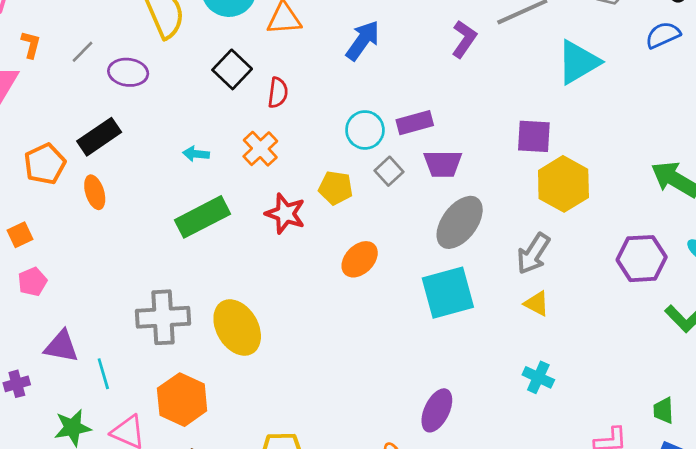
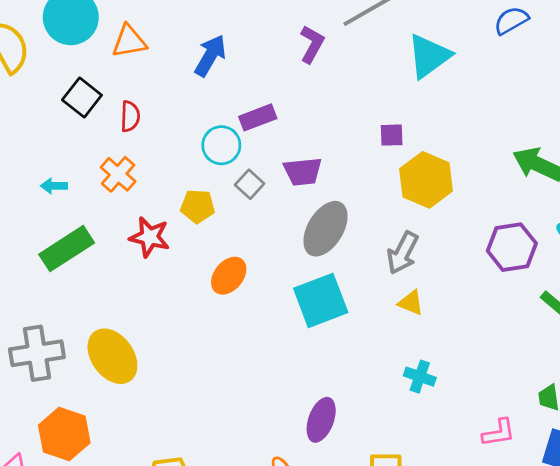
purple rectangle: (415, 123) -> (258, 117), moved
purple square: (534, 136) -> (392, 135), size x0.7

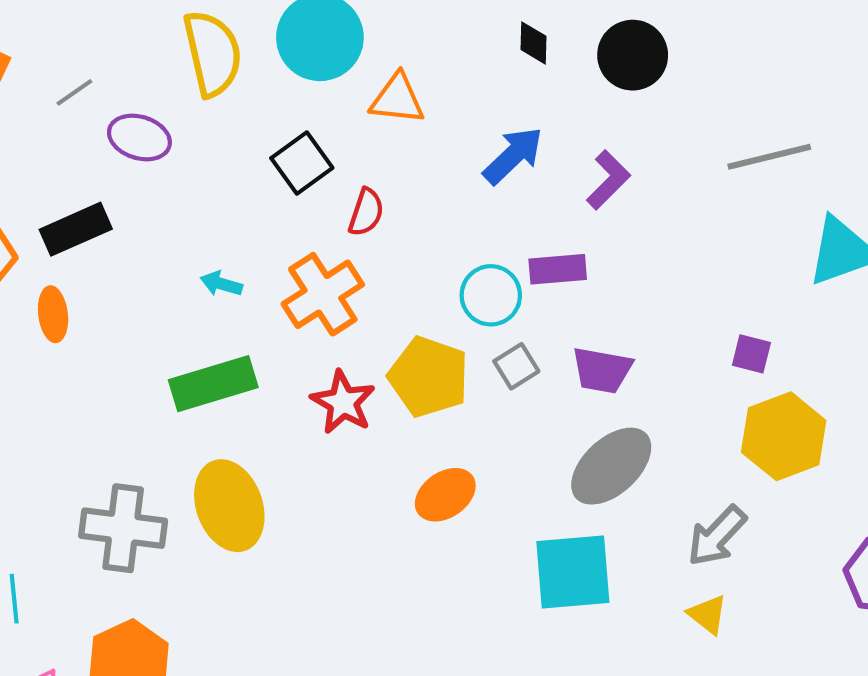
purple L-shape: (312, 44) -> (608, 180), moved
orange cross: (118, 174) -> (323, 294), size x1.4
yellow pentagon: (198, 206) -> (429, 377), size x1.5
yellow ellipse: (112, 356) -> (229, 506), moved

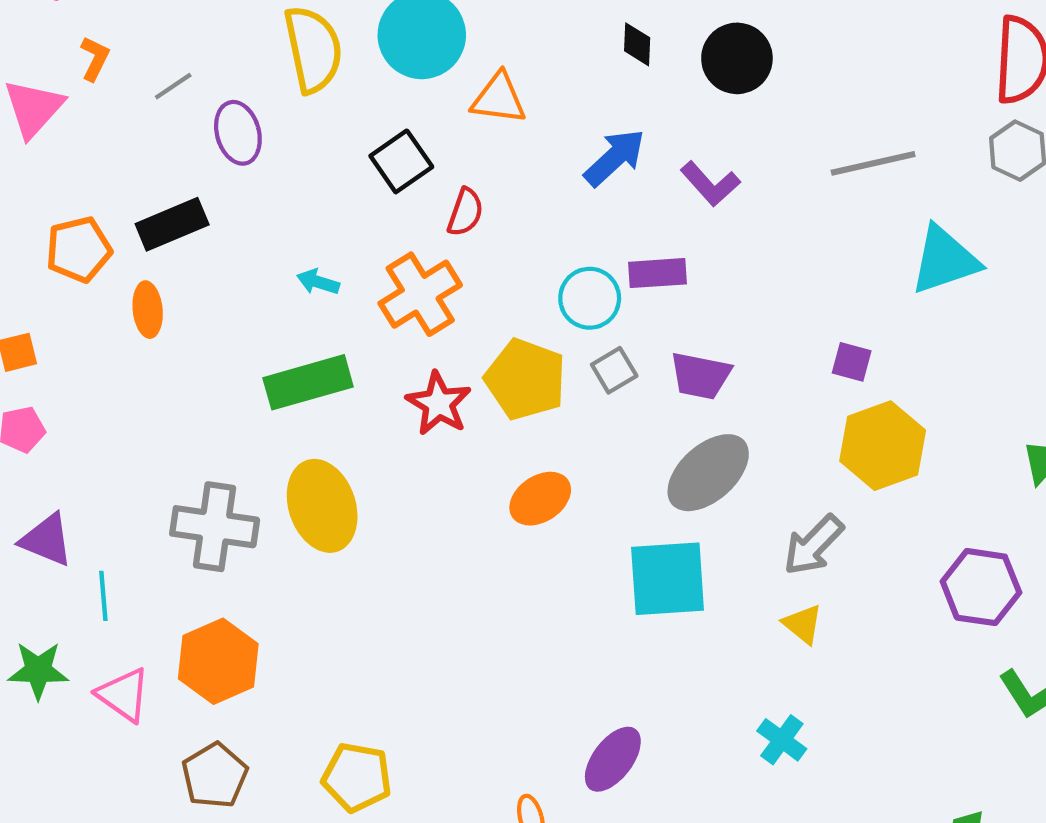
purple ellipse: (139, 137) -> (238, 133), turned 56
purple L-shape: (608, 180) -> (710, 184), turned 92

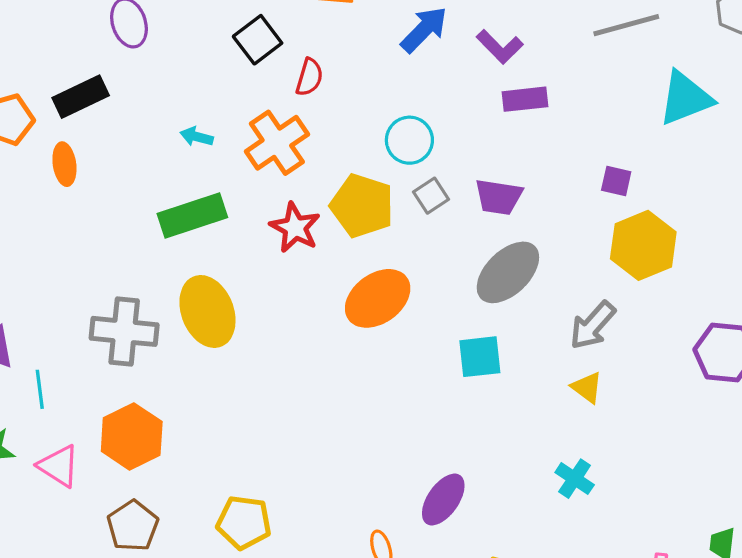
purple rectangle: (658, 273) -> (525, 99), moved
orange ellipse: (540, 499) -> (378, 298), size x1.4
cyan square: (668, 579) -> (480, 357), size x0.7

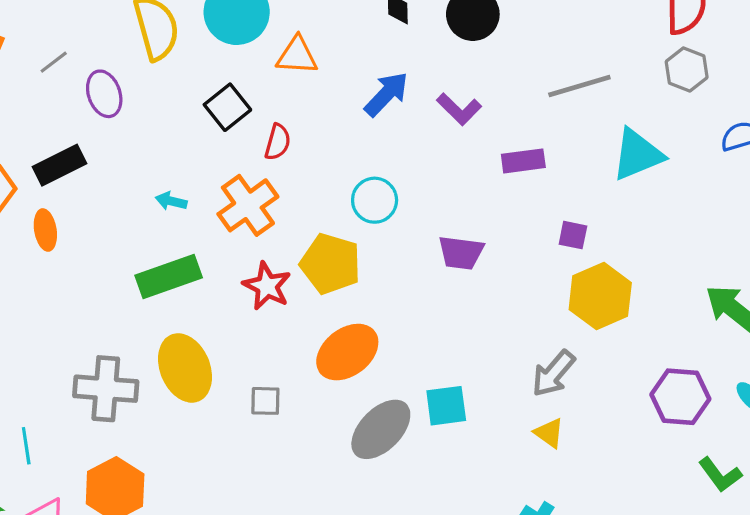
purple rectangle: (525, 99) -> (523, 161), moved
gray square: (431, 196) -> (265, 401), moved, turned 36
gray ellipse: (508, 272) -> (381, 429), moved

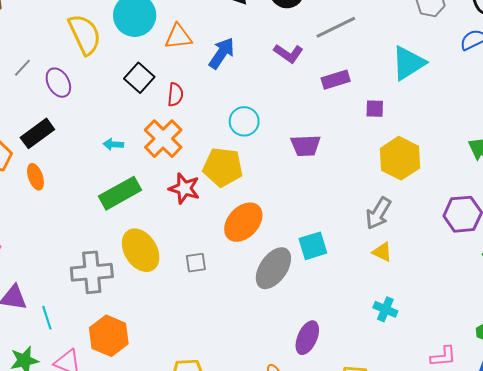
gray line: (579, 86) -> (336, 27), moved
blue arrow: (386, 94) -> (222, 53), moved
purple square: (573, 235) -> (375, 109), moved

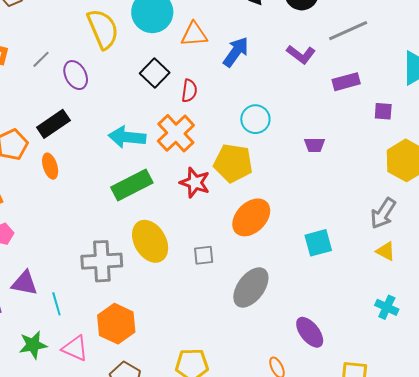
cyan arrow: (113, 144) -> (127, 137), size x1.8
purple trapezoid: (306, 146) -> (314, 145), size x0.7
gray ellipse: (273, 268) -> (251, 287), moved
purple ellipse: (307, 338) -> (310, 332), turned -64

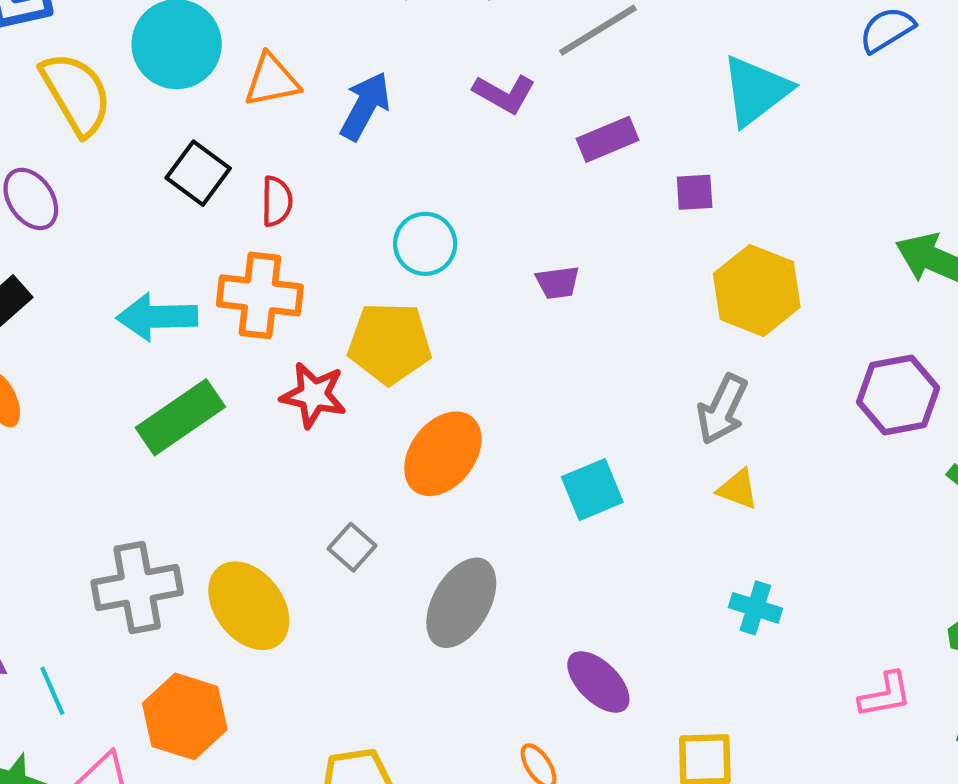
orange cross: (176, 133) -> (260, 295), turned -33
yellow ellipse: (150, 241) -> (249, 606), moved
gray square: (204, 255) -> (352, 547), turned -35

